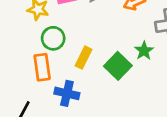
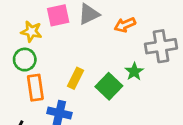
green circle: (53, 38) -> (25, 60), moved

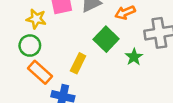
green square: (109, 86) -> (106, 39), moved
orange rectangle: (35, 88) -> (40, 72), turned -40

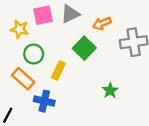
green circle: (30, 46) -> (34, 54), moved
green star: (134, 57) -> (110, 90), moved

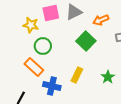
yellow rectangle: (58, 70) -> (77, 75), moved

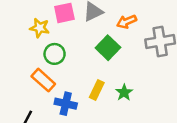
green star: (108, 77) -> (124, 92), moved

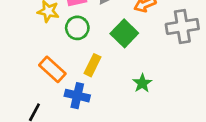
green circle: (55, 54) -> (77, 28), moved
yellow rectangle: (97, 90) -> (92, 65), moved

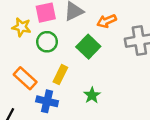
green star: (142, 83) -> (92, 95), moved

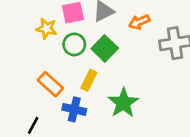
green square: (88, 47) -> (105, 48), moved
green star: (92, 95) -> (123, 103), size x1.6

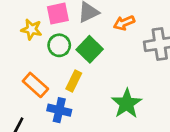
green star: (123, 103) -> (127, 104), moved

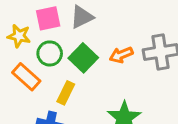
orange arrow: (124, 23) -> (121, 55), moved
orange rectangle: (35, 85) -> (26, 77), moved

